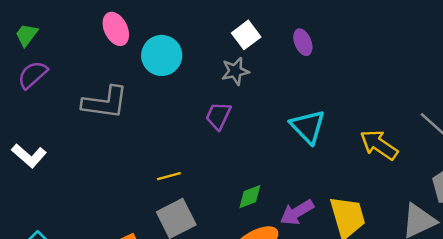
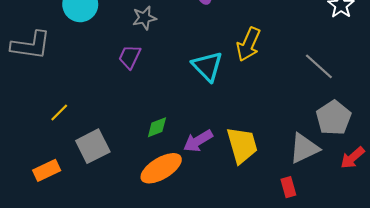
yellow arrow: (379, 145) -> (248, 44), moved, turned -100
yellow line: (169, 176) -> (59, 113), moved, turned -30

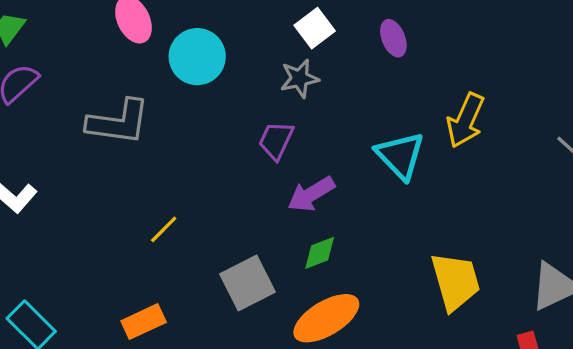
purple arrow: (198, 141) -> (311, 194), moved
gray square: (93, 146) -> (248, 283), moved

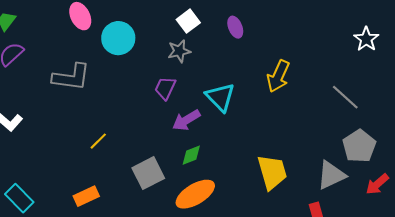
cyan triangle: (400, 156) -> (220, 97), moved

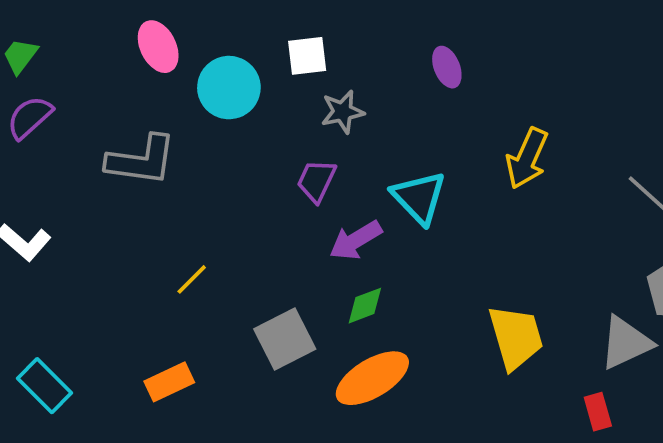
white square: (188, 21) -> (307, 56), moved, turned 30

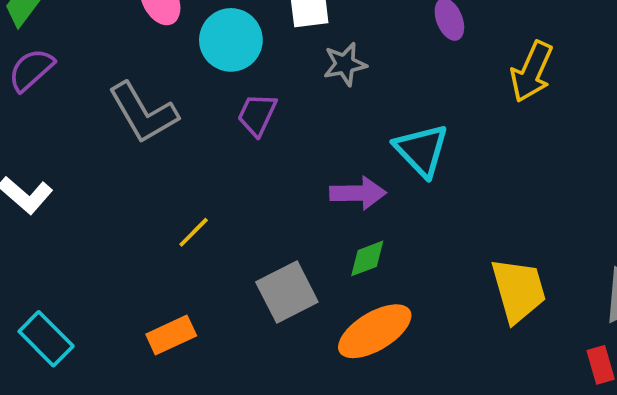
yellow arrow: (527, 158) -> (532, 72), moved
gray L-shape: (141, 160) -> (143, 113), turned 52
purple trapezoid: (316, 181) -> (257, 115), moved
purple arrow: (356, 240) -> (358, 193), turned -150

